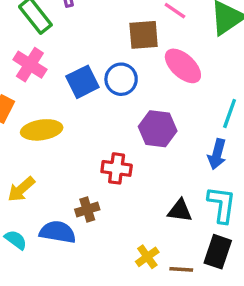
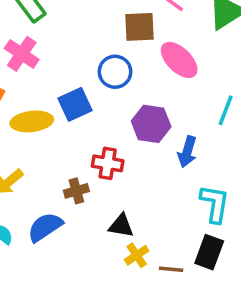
blue square: (82, 82) -> (75, 104), moved
blue arrow: (217, 154) -> (187, 152), moved
brown cross: (87, 209) -> (76, 191), moved
black triangle: (180, 211) -> (121, 226), moved
blue semicircle: (58, 232) -> (45, 227), turned -45

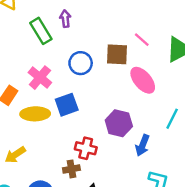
pink cross: (22, 54) -> (40, 78), moved
blue circle: (115, 72) -> (81, 63), moved
brown cross: (76, 191) -> (71, 169), moved

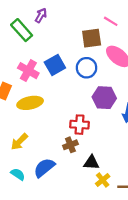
purple arrow: (65, 19) -> (41, 15), turned 48
blue circle: (81, 63) -> (87, 68), moved
blue square: (67, 105) -> (55, 65), moved

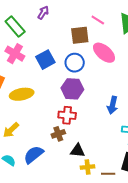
purple arrow: (41, 15) -> (43, 13), moved
pink cross: (28, 71) -> (15, 54), moved
purple hexagon: (104, 98) -> (72, 89), moved
yellow cross: (103, 180) -> (88, 167), turned 32

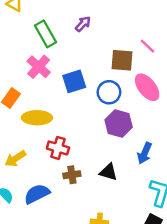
purple hexagon: (72, 89) -> (119, 123), moved
red cross: (67, 115) -> (58, 148), moved
black triangle: (77, 151) -> (108, 172), moved

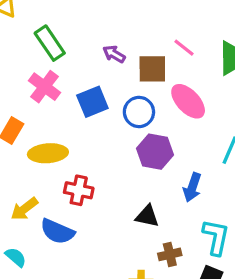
purple arrow: (83, 24) -> (114, 54), moved, turned -98
brown cross: (72, 175) -> (170, 254), moved
blue semicircle: (37, 194) -> (57, 231), moved, turned -125

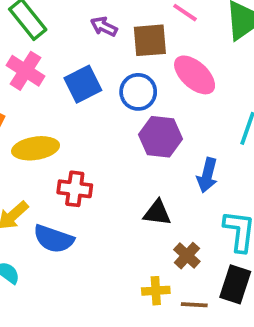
brown cross: (170, 254) -> (187, 256), turned -30

